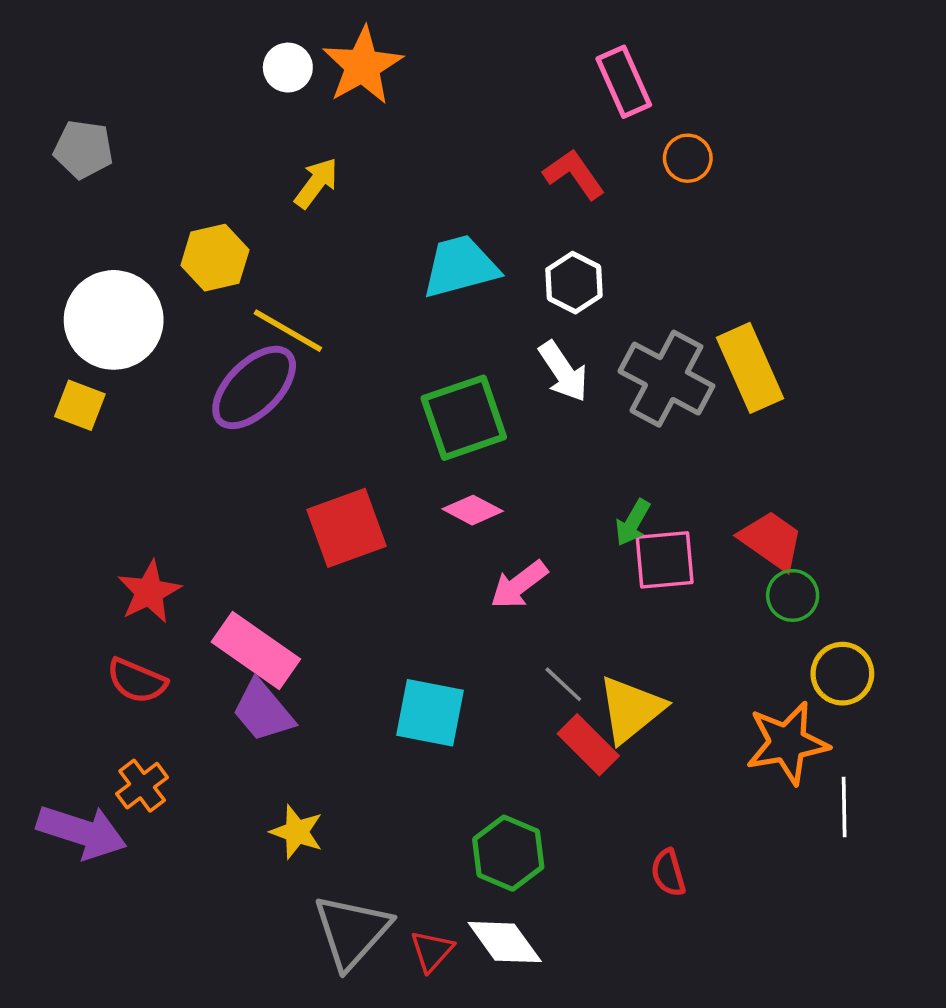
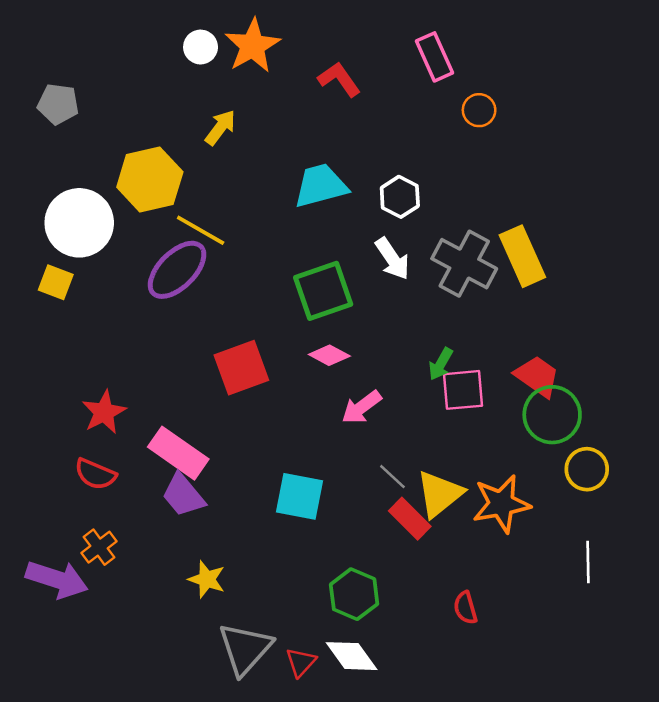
red L-shape: (574, 174) -> (339, 79), moved
yellow hexagon: (215, 258) -> (150, 179), size x1.4
green circle: (793, 595) -> (552, 415), size x1.6
orange star: (787, 743) -> (501, 504), moved

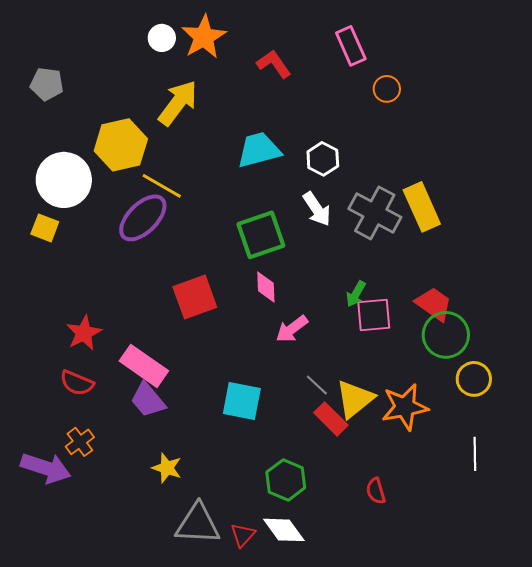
yellow arrow: (220, 127) -> (178, 103), size x1.6
pink diamond: (329, 355) -> (266, 287), turned 60
gray triangle: (245, 649) -> (198, 524), turned 51

